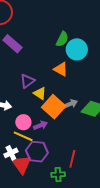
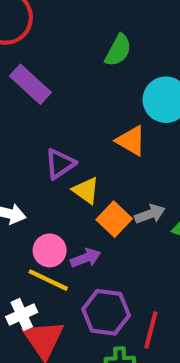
green semicircle: (62, 39) -> (118, 50), moved
orange square: (54, 107) -> (114, 219), size x0.7
purple hexagon: (37, 152) -> (106, 312), moved

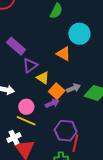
purple rectangle: (30, 84) -> (16, 46), moved
purple arrow: (86, 258) -> (52, 103), moved
purple hexagon: (106, 312) -> (66, 131), moved

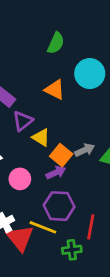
orange triangle: (64, 54) -> (55, 90), moved
yellow line: (26, 121) -> (43, 227), moved
purple hexagon: (66, 131) -> (59, 206), moved

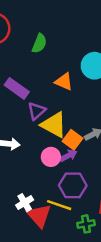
green semicircle: (56, 43) -> (39, 43), moved
yellow triangle: (41, 137) -> (54, 125), size x1.6
pink circle: (20, 179) -> (51, 157), moved

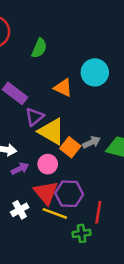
purple arrow: (68, 156) -> (20, 169), moved
red triangle: (39, 216) -> (46, 193), moved

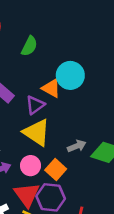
cyan circle: (95, 72) -> (70, 75), moved
purple triangle: (34, 117) -> (35, 105), moved
orange square: (70, 147) -> (56, 170), moved

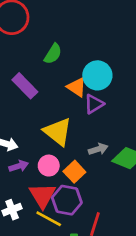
green semicircle: (29, 46) -> (53, 54), moved
purple triangle: (35, 105) -> (94, 104), moved

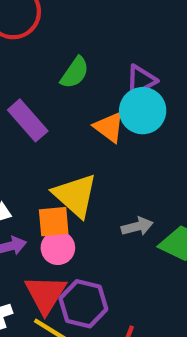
purple triangle: (94, 104) -> (141, 80), moved
orange square: (74, 172) -> (54, 222), moved, turned 35

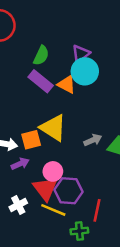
purple rectangle: (28, 120) -> (41, 81), moved
orange square: (54, 222) -> (31, 140), moved
pink circle: (58, 248) -> (53, 171), moved

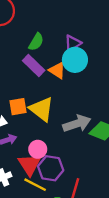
orange square: (31, 140) -> (18, 107), moved
gray arrow: (93, 140) -> (77, 124), size x1.6

